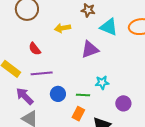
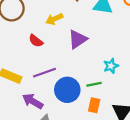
red semicircle: (35, 49) -> (36, 41), moved
purple triangle: (90, 49) -> (78, 39), moved
blue circle: (58, 94) -> (67, 90), size x1.5

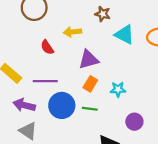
cyan star: (111, 66) -> (118, 89), moved
purple arrow: (33, 101) -> (24, 105), turned -35
orange rectangle: (94, 105) -> (90, 84), moved

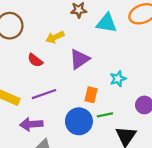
orange rectangle: (90, 84) -> (91, 95), moved
blue circle: (62, 105) -> (79, 121), moved
green line: (90, 109) -> (105, 115), moved

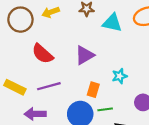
yellow arrow: (55, 37) -> (51, 12), moved
red semicircle: (35, 60) -> (42, 54), size x1.5

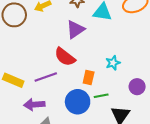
red semicircle: (42, 54) -> (65, 57), moved
purple triangle: (84, 55) -> (75, 29), moved

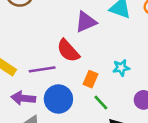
green line: (101, 96) -> (101, 102), turned 48
blue circle: (78, 102) -> (58, 99), moved

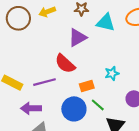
orange rectangle: (91, 79) -> (87, 86), turned 56
blue circle: (58, 99) -> (74, 109), moved

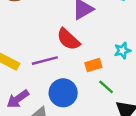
purple arrow: (31, 108) -> (18, 99), moved, turned -36
blue circle: (74, 109) -> (63, 93), moved

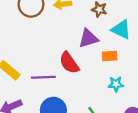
orange rectangle: (93, 65) -> (110, 56), moved

